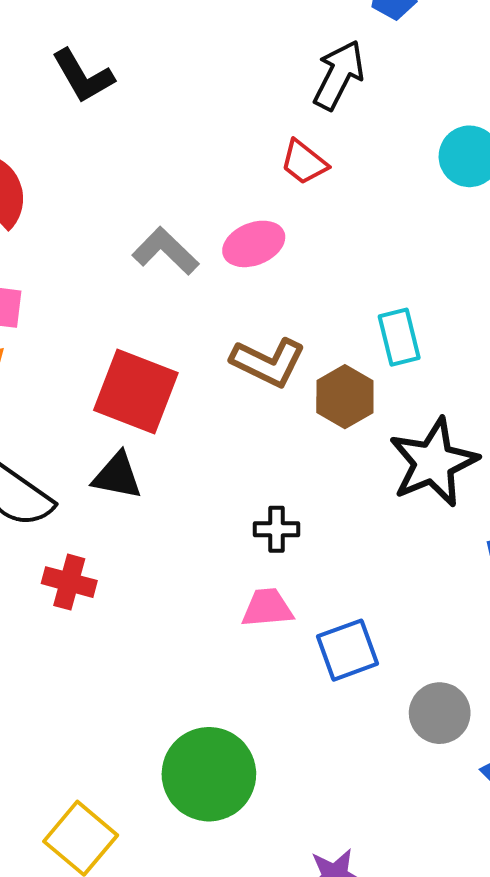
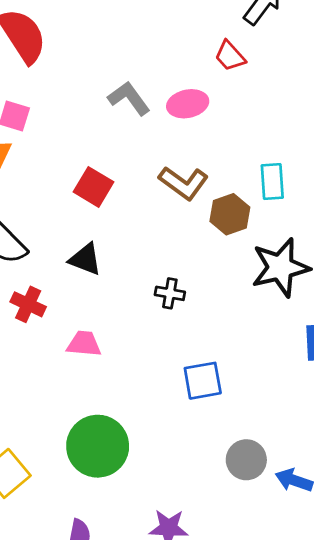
red square: (136, 391) -> (94, 187), size x0.7
black triangle: (117, 476) -> (85, 259), moved
pink trapezoid: (267, 608) -> (84, 344), moved
gray circle: (440, 713) -> (246, 460), moved

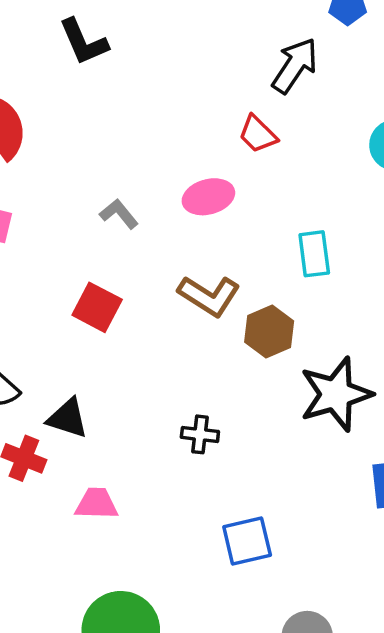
gray L-shape: (129, 98) -> (119, 214), moved, size x0.7
cyan rectangle: (272, 182) -> (314, 254), moved
black triangle: (85, 259) -> (68, 418), moved

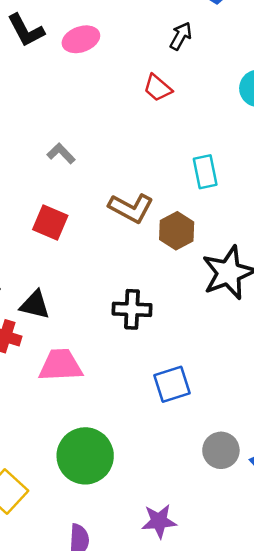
black arrow: (295, 66) -> (181, 36), size x0.7
pink ellipse: (208, 197) -> (81, 39), moved
black cross: (200, 434) -> (132, 309), size x1.4
pink trapezoid: (96, 504) -> (61, 365), size x1.4

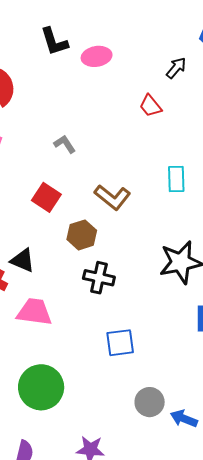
brown hexagon: (177, 231) -> (82, 235), moved

